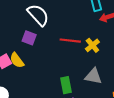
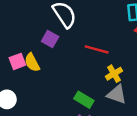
yellow cross: (92, 45) -> (114, 74), moved
green rectangle: (66, 85) -> (84, 100), turned -56

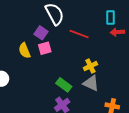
red line: (97, 49) -> (79, 34), moved
pink square: (17, 61) -> (45, 48), moved

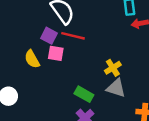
red line: (79, 34) -> (73, 36), moved
pink square: (45, 48) -> (56, 53), turned 32

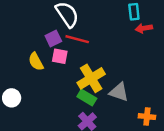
purple square: (49, 36) -> (53, 38), turned 35
yellow cross: (113, 68) -> (91, 78), moved, size x1.6

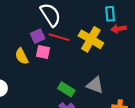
yellow cross: (91, 78) -> (91, 39), moved, turned -30

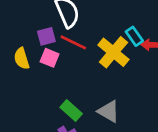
cyan rectangle: (110, 14) -> (134, 36), moved, turned -40

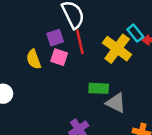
red line: (73, 42) -> (80, 42), turned 55
green rectangle: (71, 110) -> (99, 88), moved, turned -36

